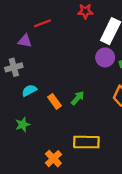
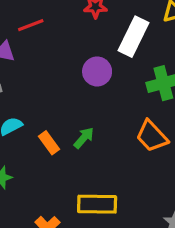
purple circle: (105, 57) -> (97, 71), moved

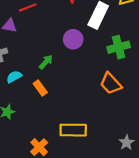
green arrow: (84, 138) -> (46, 62), moved

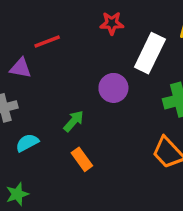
orange rectangle: (40, 88) -> (82, 159), moved

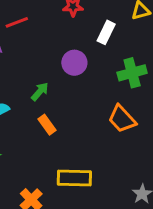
white rectangle: (150, 53) -> (106, 32), size x0.7

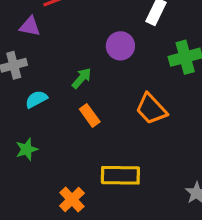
orange trapezoid: (122, 119) -> (151, 109), moved

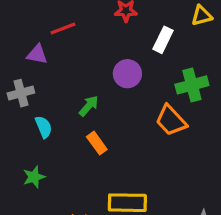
cyan semicircle: (36, 99) -> (44, 127), turned 95
orange trapezoid: (151, 109) -> (171, 120), moved

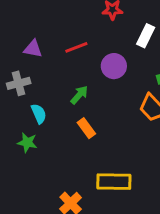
red line: (63, 29) -> (76, 47), moved
green star: (34, 177) -> (27, 143), moved, turned 30

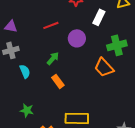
purple triangle: (33, 49) -> (11, 26), moved
green star: (27, 143) -> (27, 110), moved

